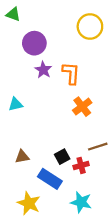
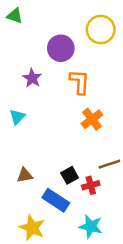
purple circle: (34, 43) -> (61, 48), moved
purple star: (43, 70) -> (32, 78), moved
cyan triangle: (15, 104) -> (17, 117), turned -32

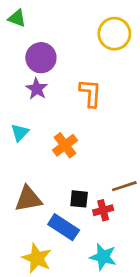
purple circle: (61, 48) -> (41, 58), moved
orange cross: (92, 119) -> (65, 145), moved
brown triangle: (25, 175) -> (28, 199), size x1.5
black square: (70, 175) -> (79, 199), turned 35

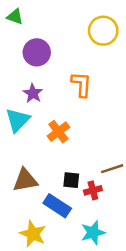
purple star: (37, 89) -> (33, 93), moved
cyan triangle: (20, 133) -> (18, 120), size x1.5
cyan star: (103, 257) -> (93, 233), turned -30

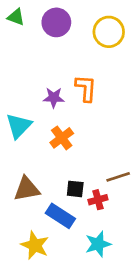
purple circle: (37, 52) -> (56, 22), moved
purple star: (33, 93) -> (54, 98), moved, turned -30

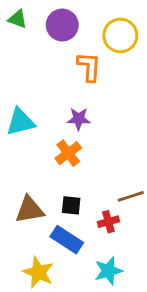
orange L-shape: (86, 88) -> (89, 67), moved
purple star: (54, 98) -> (79, 119), moved
cyan triangle: (19, 126) -> (21, 122), moved, turned 32
black square: (75, 189) -> (71, 205), moved

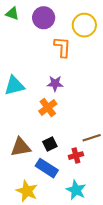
black square: (71, 205) -> (50, 144), turned -32
cyan star: (108, 271) -> (76, 190), turned -30

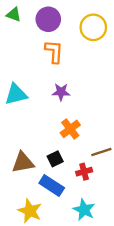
orange L-shape: (62, 47) -> (54, 52), moved
orange cross: (48, 107) -> (70, 129), moved

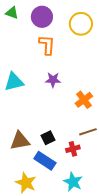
orange cross: (70, 129) -> (84, 100), moved

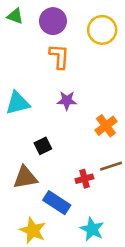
black square: (48, 138) -> (43, 146), moved
red cross: (73, 149) -> (84, 179), moved

